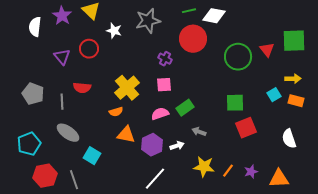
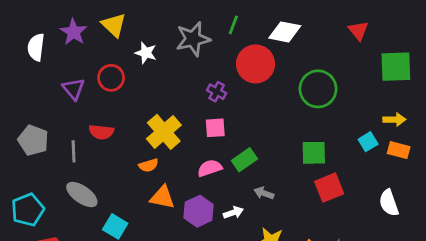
green line: (189, 11) -> (233, 25), moved, turned -56
red triangle: (267, 50) -> (358, 31), moved

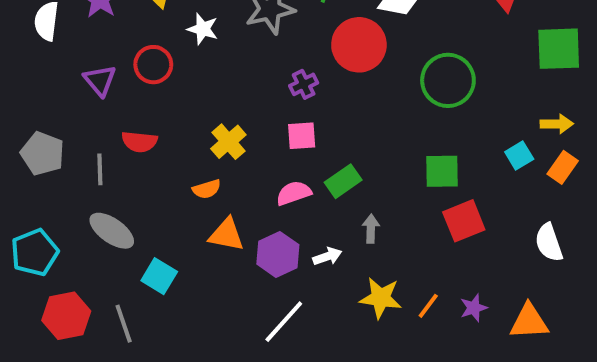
purple cross: (217, 92) -> (304, 84), turned 36
yellow cross: (164, 132) -> (228, 142), size x0.7
orange rectangle: (399, 150) -> (563, 167), turned -70
gray arrow: (264, 193) -> (371, 229), turned 72

